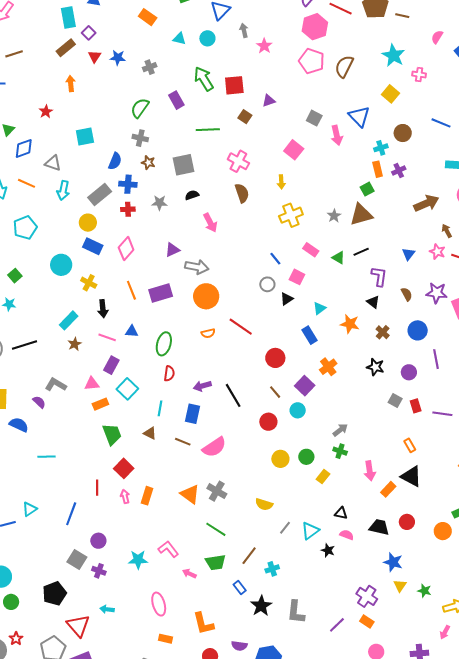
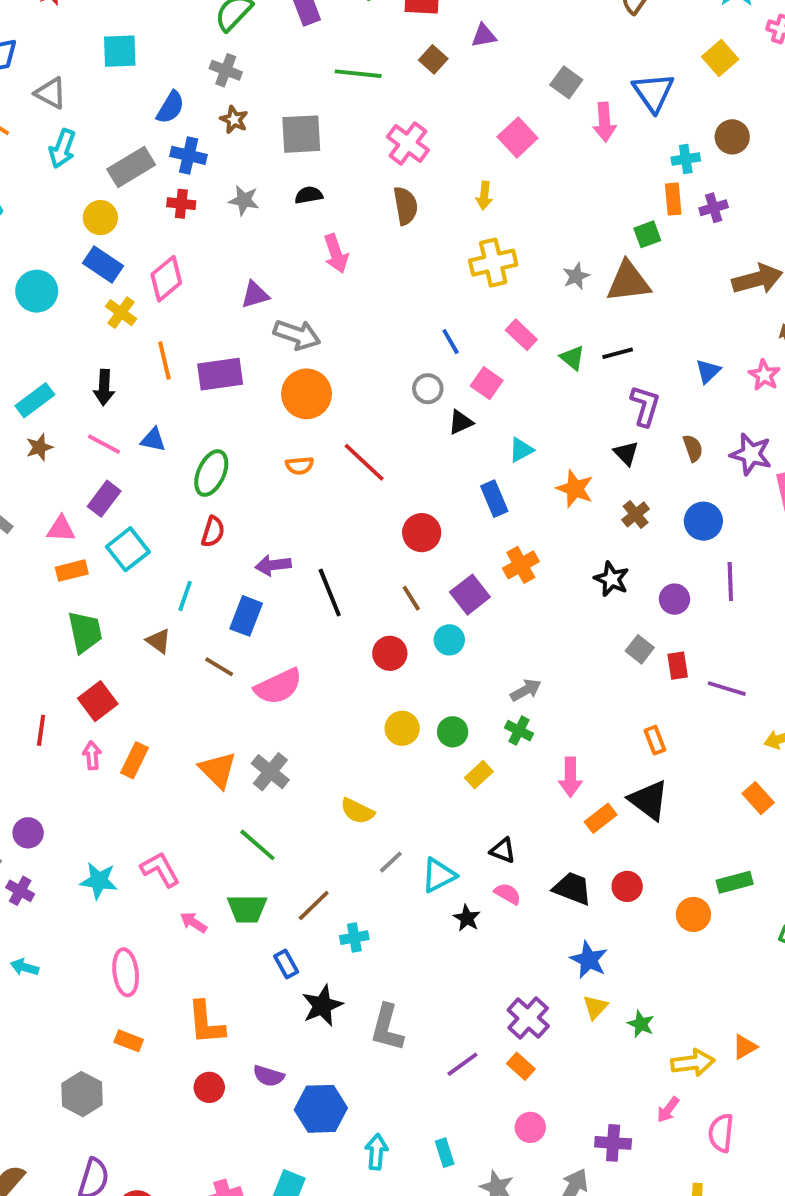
yellow cross: (89, 283) -> (121, 313), moved

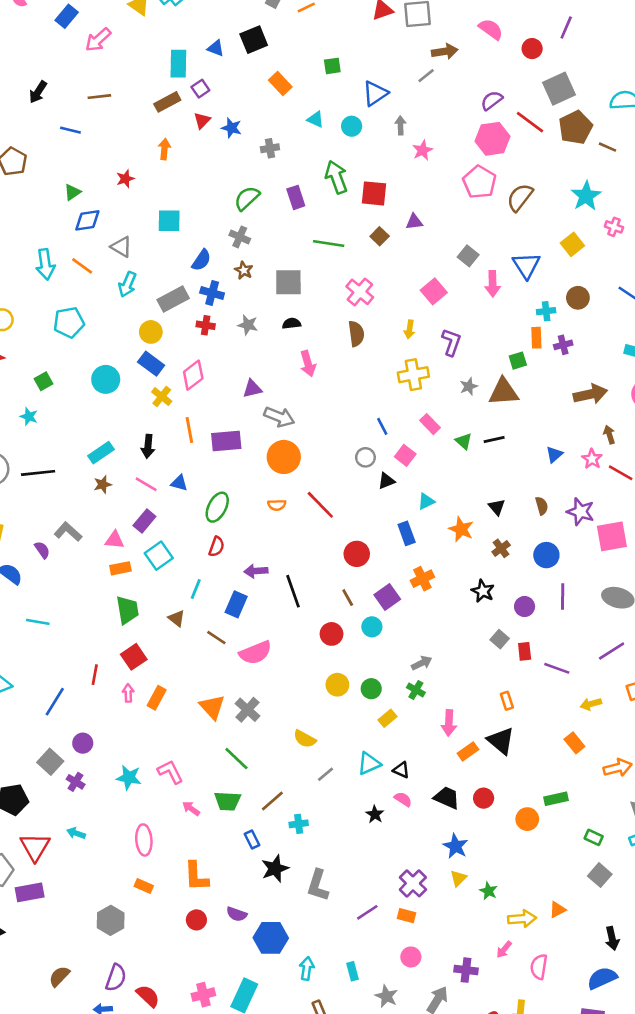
purple L-shape: (645, 406) -> (451, 342), moved
cyan triangle: (439, 875) -> (369, 764), moved
orange rectangle: (521, 1066) -> (407, 916), turned -30

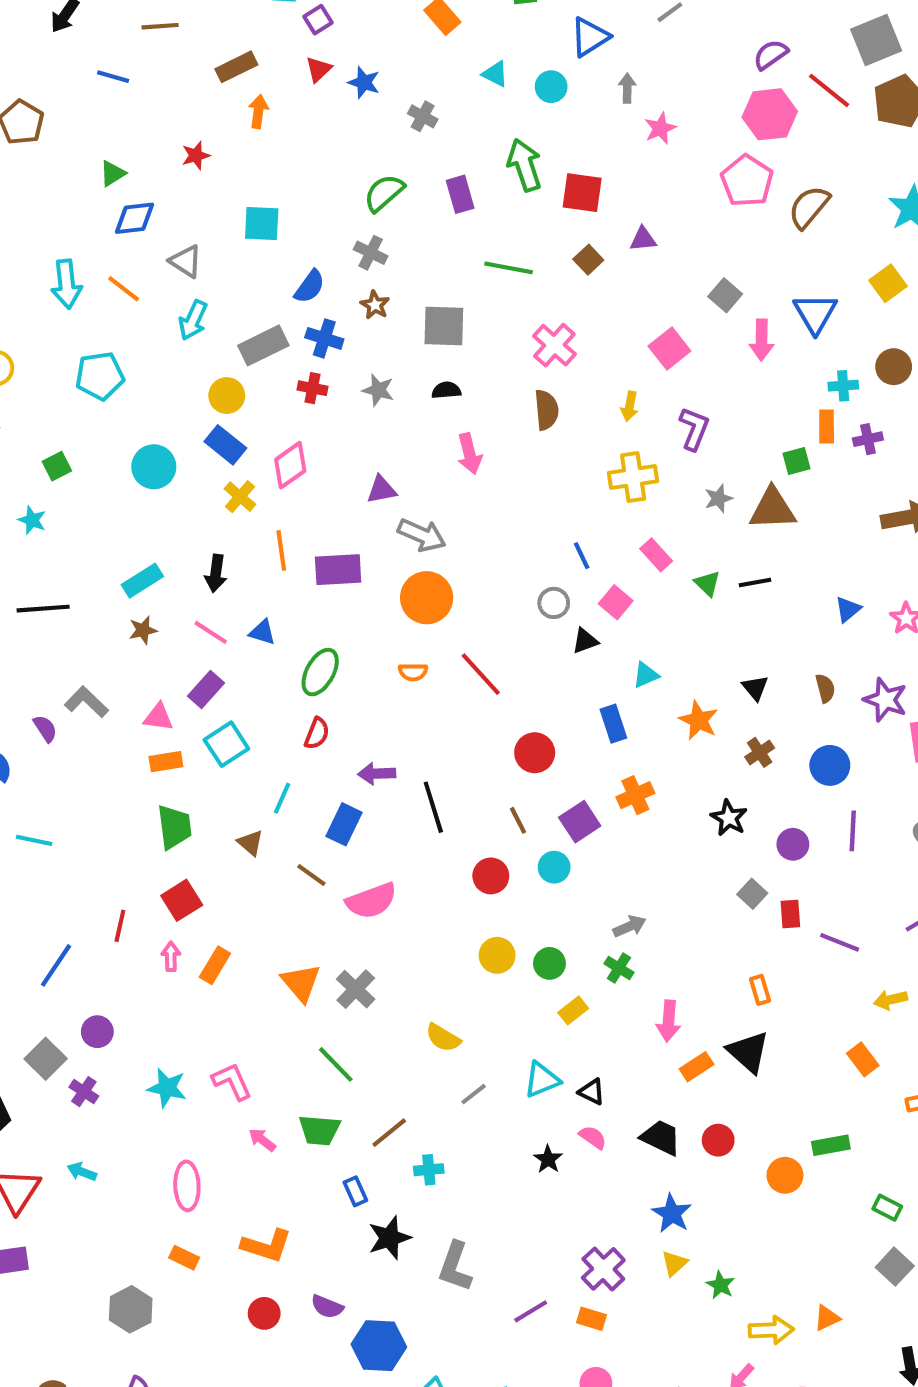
brown rectangle: (167, 102) -> (236, 67), moved
gray cross: (270, 148) -> (423, 116), turned 36
orange L-shape: (196, 876) -> (266, 1246), turned -72

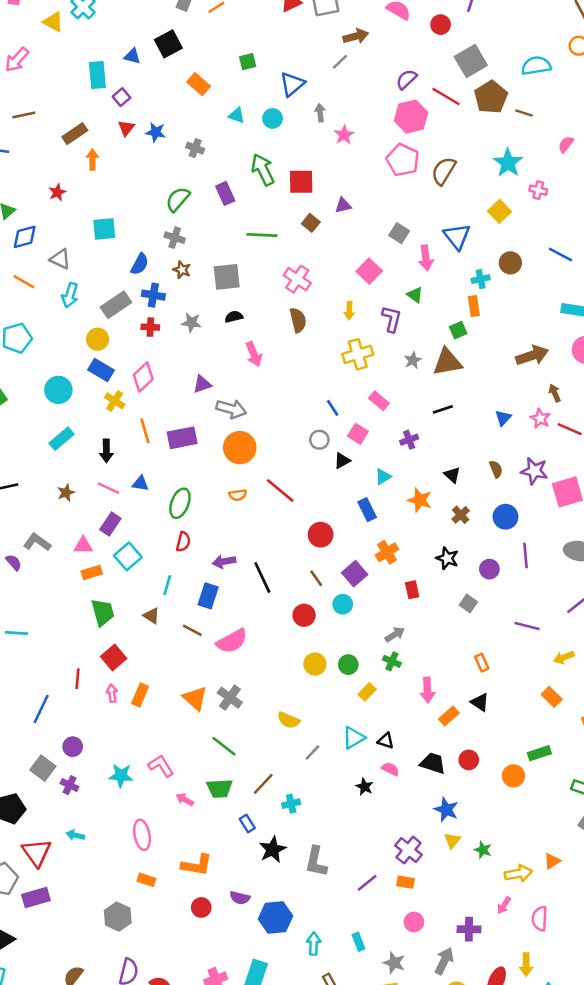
purple cross: (868, 439) -> (409, 440), moved
cyan rectangle: (142, 581) -> (62, 439), moved
green triangle: (707, 583) -> (415, 295), moved
red rectangle: (790, 914) -> (412, 590), moved
black triangle: (748, 1052) -> (480, 702), size x0.7

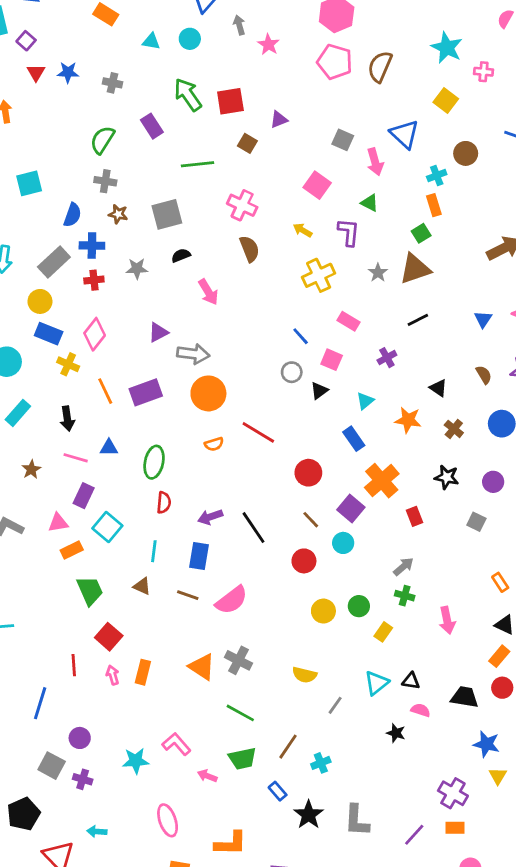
yellow arrow: (349, 311) -> (303, 230), turned 126
orange cross: (387, 552) -> (382, 481), size x1.4
orange rectangle: (449, 716) -> (499, 656), moved

